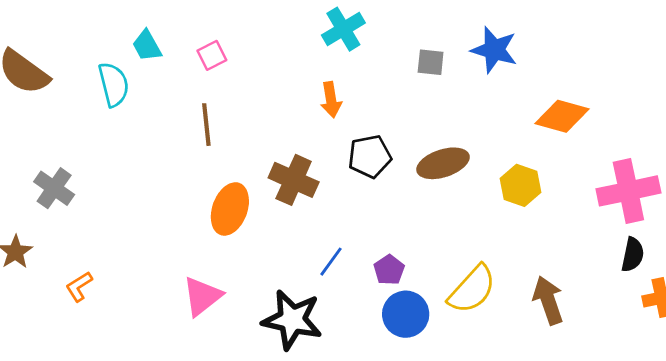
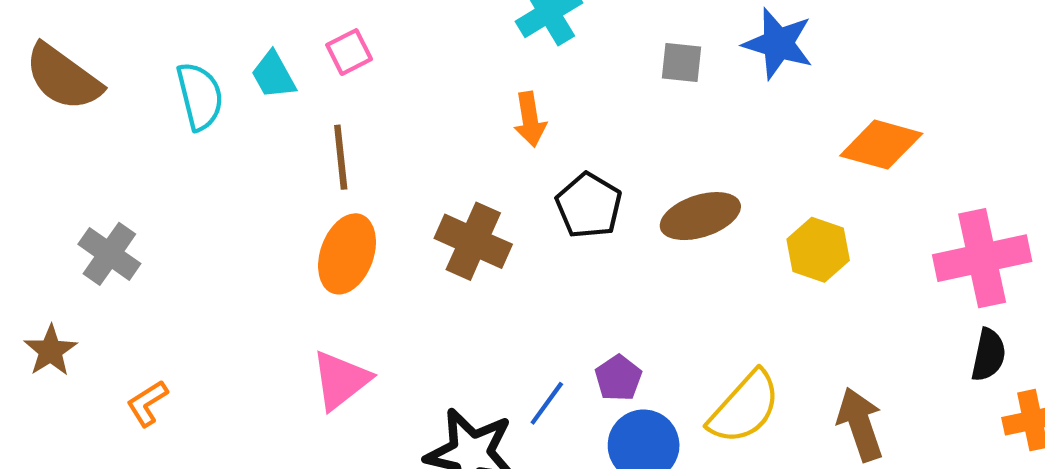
cyan trapezoid: (147, 46) -> (273, 75), moved
black pentagon: (370, 156) -> (589, 206), turned -30
orange ellipse: (230, 209) -> (347, 254), moved
blue line: (331, 262) -> (547, 403), moved
pink triangle: (202, 296) -> (341, 380), moved

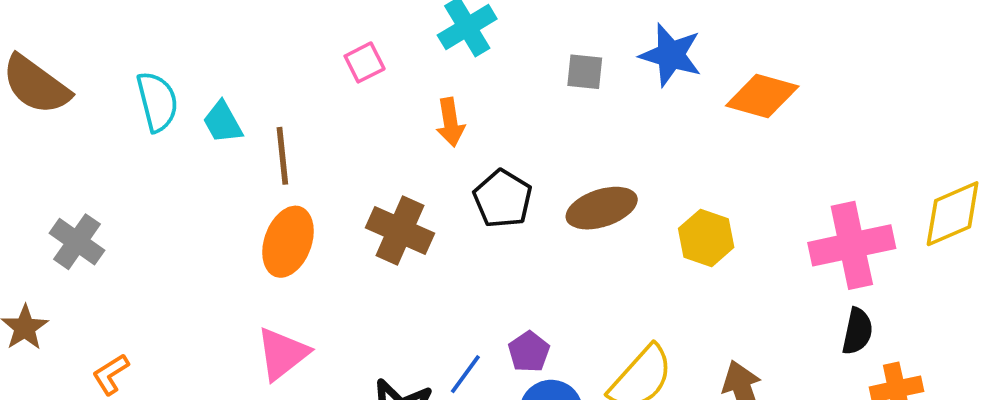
pink square: (349, 52) -> (365, 62), moved
cyan trapezoid: (273, 75) -> (223, 122), moved
orange diamond: (881, 145) -> (762, 96), moved

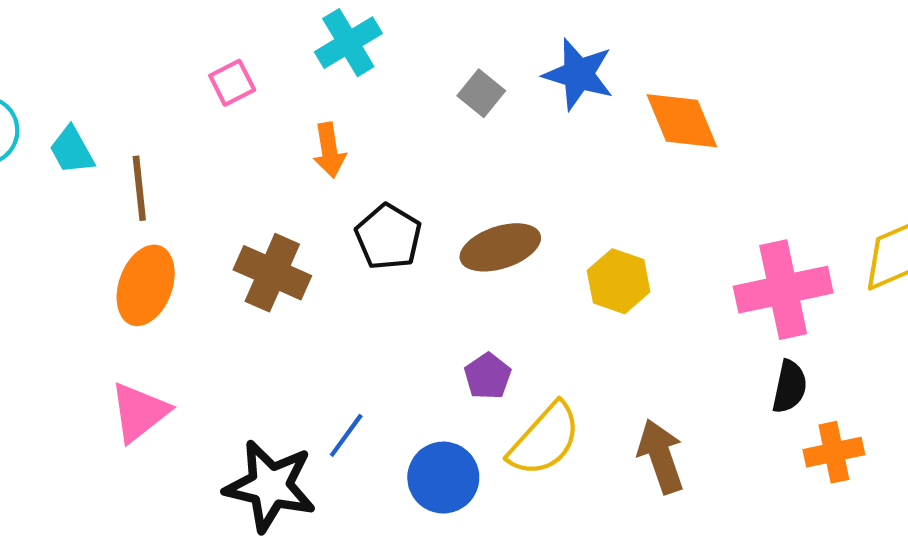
gray square: (585, 72) -> (481, 93), turned 33
orange diamond: (762, 96) -> (682, 121), turned 52
purple pentagon: (529, 352) -> (488, 376), moved

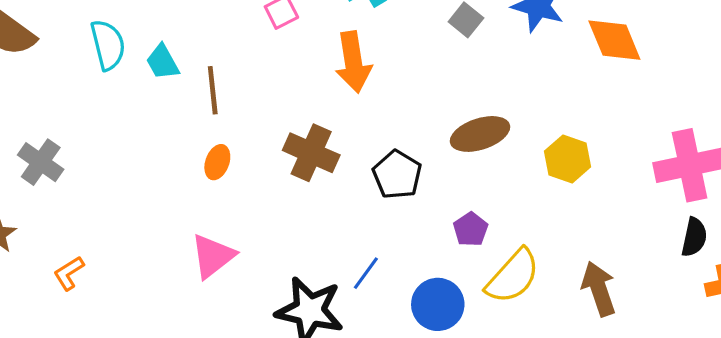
orange arrow: (329, 150) -> (353, 62), size x1.5
black pentagon: (388, 237) -> (397, 175), moved
orange ellipse: (146, 285) -> (217, 162), size x0.6

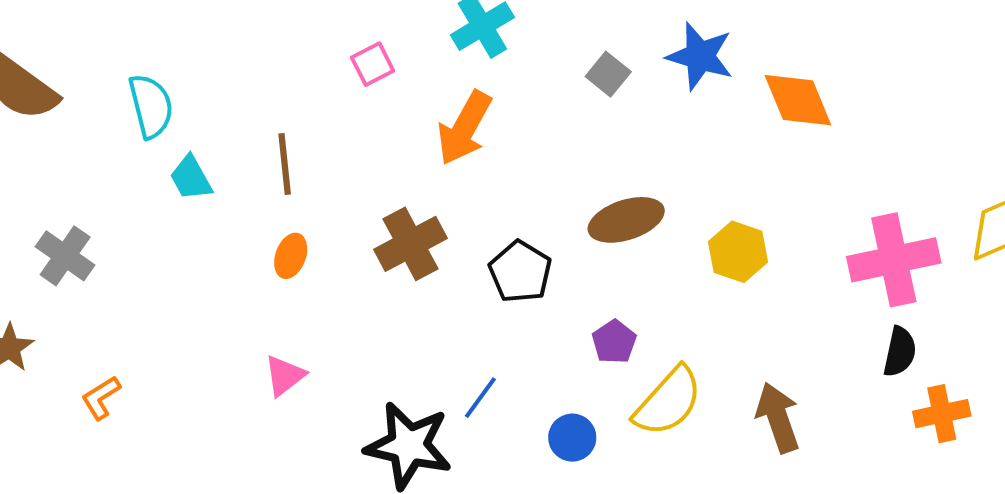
cyan trapezoid: (163, 62) -> (191, 178), moved
orange arrow: (353, 62) -> (464, 128), turned 38
brown cross: (311, 153) -> (410, 244), turned 38
pink triangle: (213, 256) -> (285, 376), size x0.7
blue circle: (438, 304) -> (572, 438), size x0.7

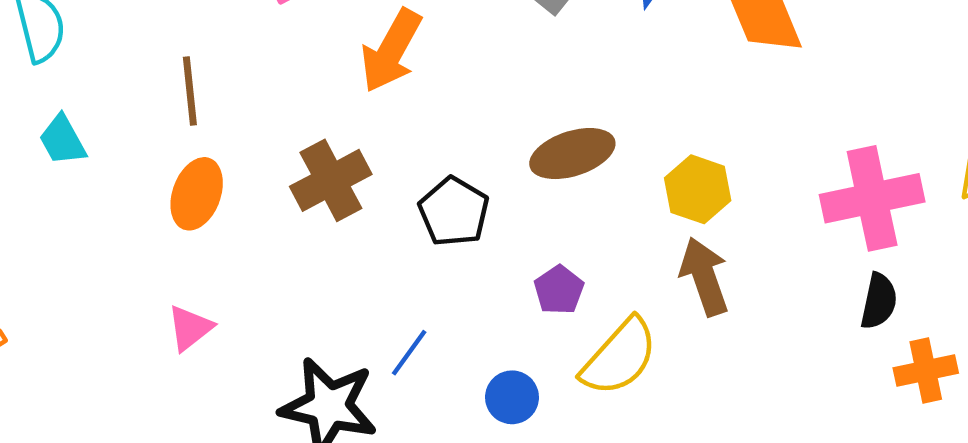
cyan trapezoid: (191, 178) -> (62, 140), moved
orange ellipse: (291, 256) -> (197, 194), size x1.4
brown arrow: (778, 418) -> (704, 277), moved

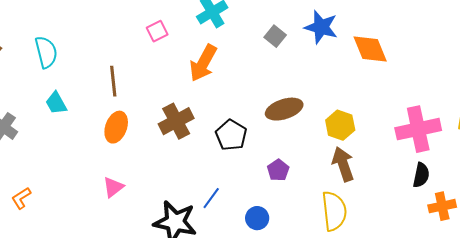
yellow semicircle: (619, 357) -> (334, 211), moved, turned -48

